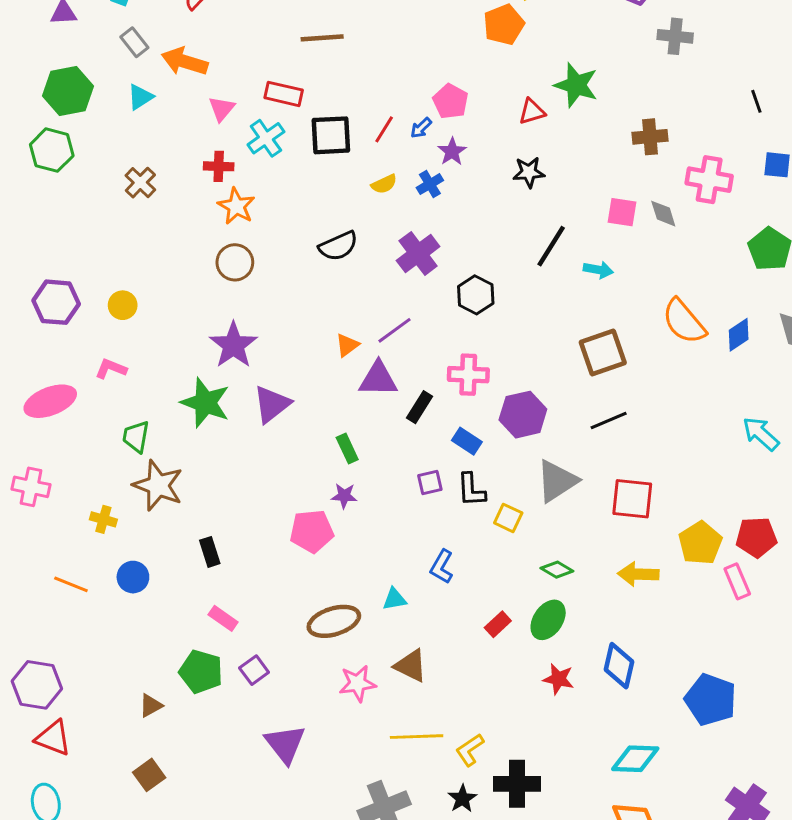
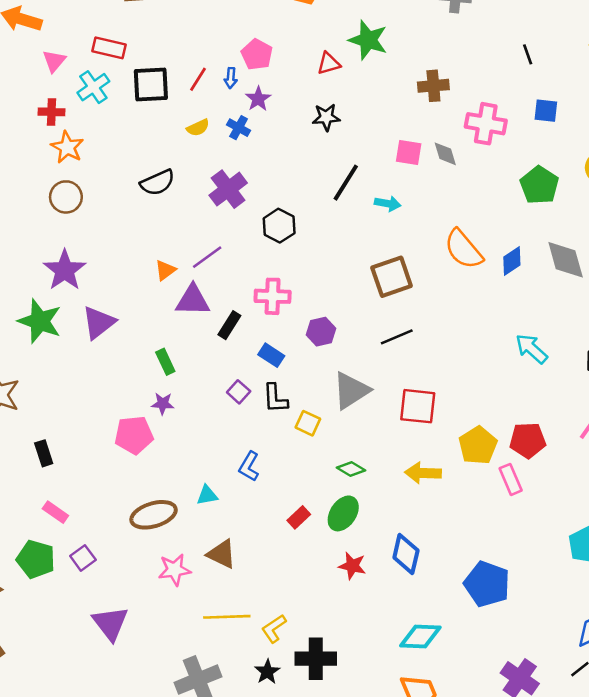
blue arrow: (421, 128) -> (231, 78), turned -42
blue cross: (430, 184) -> (239, 128), turned -30
purple hexagon: (523, 415) -> (321, 332), size x0.7
purple square: (430, 482) -> (239, 392), turned -35

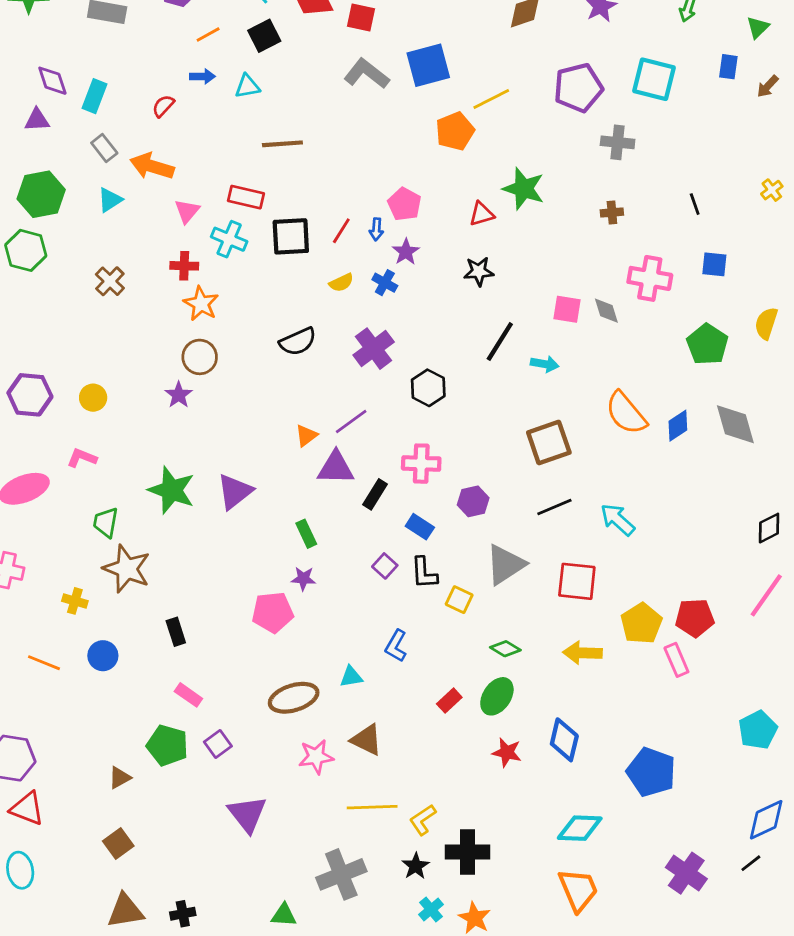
brown cross: (433, 86) -> (612, 213), moved, size x0.7
cyan cross: (93, 87) -> (229, 239), turned -32
purple star: (65, 270) -> (179, 395), moved, size x0.6
cyan arrow: (532, 349) -> (618, 520), moved

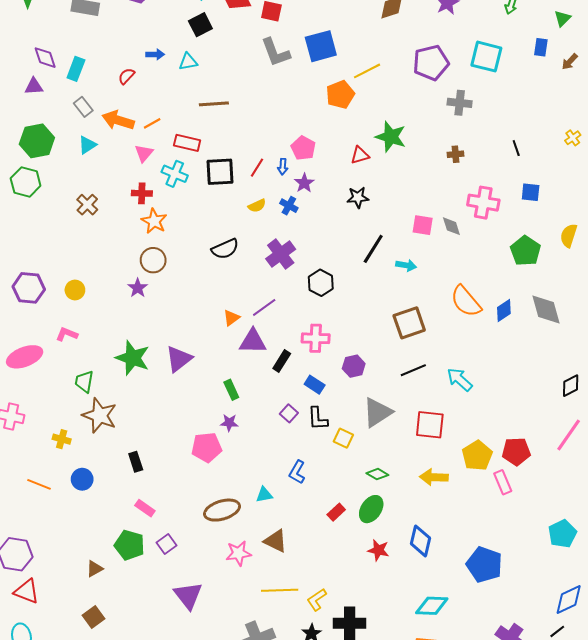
orange line: (208, 34) -> (152, 123), moved
gray L-shape: (367, 74) -> (276, 52), turned -148

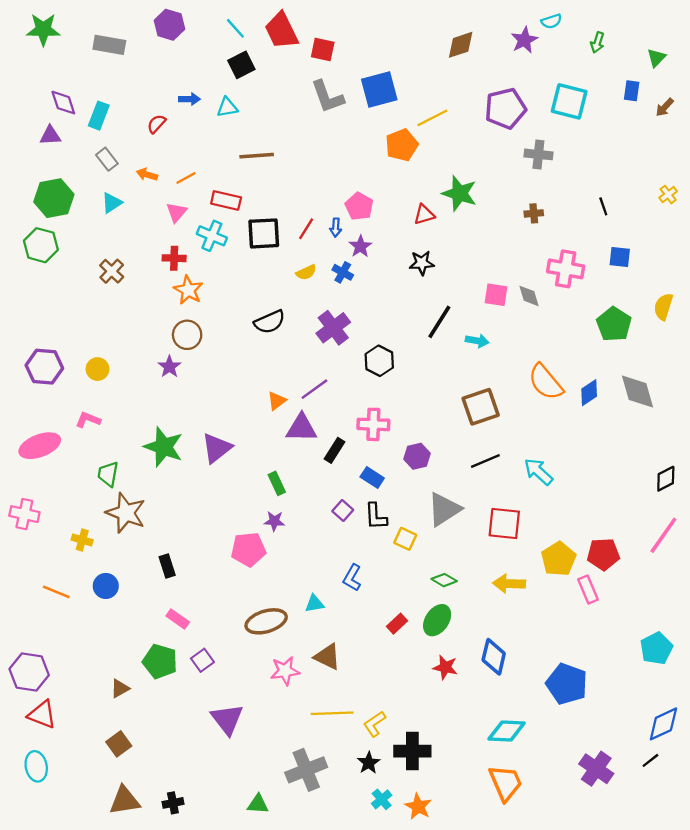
orange arrow: (118, 120) -> (147, 174), size x0.6

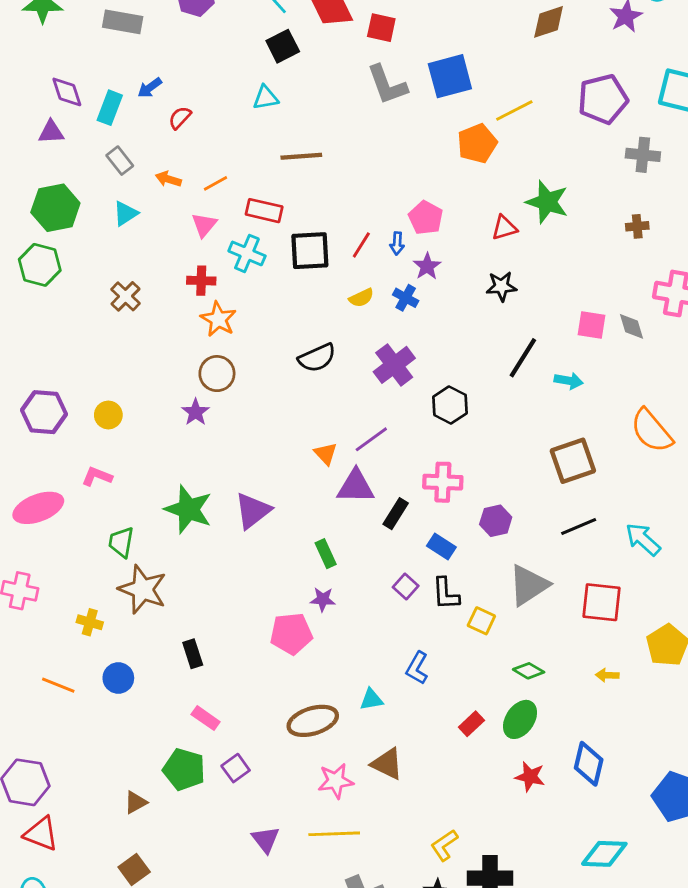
blue arrow: (189, 99) -> (150, 88), moved, turned 144
orange triangle: (277, 401) -> (326, 454), turned -36
yellow arrow: (509, 584) -> (607, 675), size x0.6
yellow line: (332, 713) -> (334, 834), moved
purple triangle: (227, 719) -> (266, 840), size x0.7

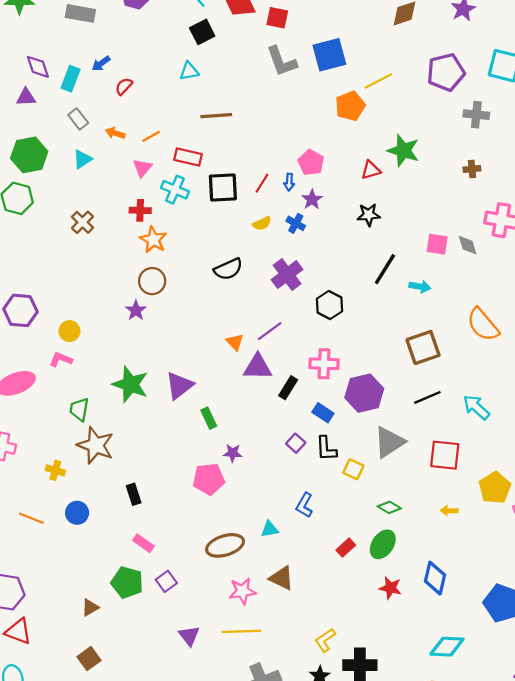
yellow circle: (108, 415) -> (69, 331), moved
purple hexagon: (496, 521) -> (364, 393), size x1.6
green rectangle: (326, 554) -> (209, 418), moved

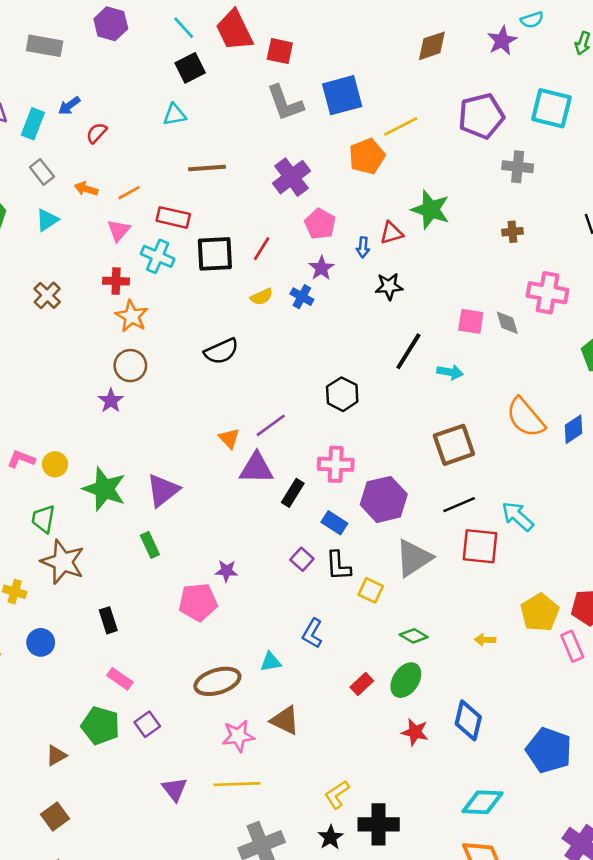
blue arrow: (289, 182) -> (363, 247), moved
purple cross: (287, 275) -> (291, 177), moved
yellow circle: (69, 331) -> (55, 464), moved
green rectangle: (209, 418) -> (150, 545), moved
red square: (445, 455) -> (480, 546), moved

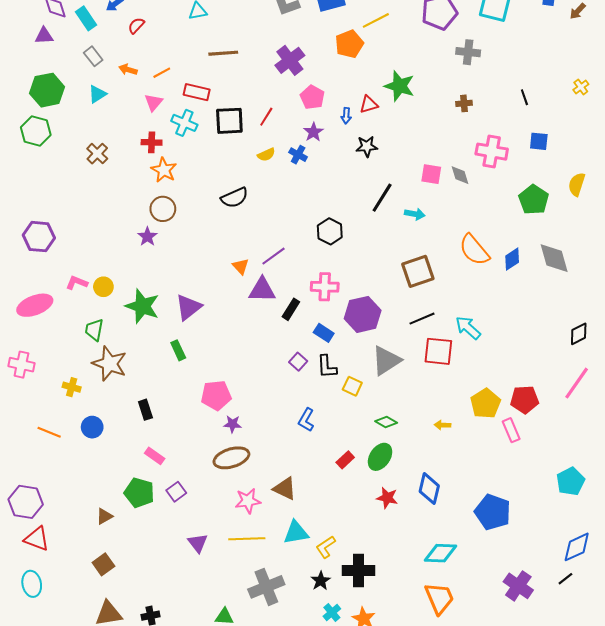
cyan rectangle: (33, 124) -> (86, 18), turned -55
purple star: (227, 571) -> (232, 424), moved
cyan triangle: (271, 662) -> (296, 533), moved, size x1.5

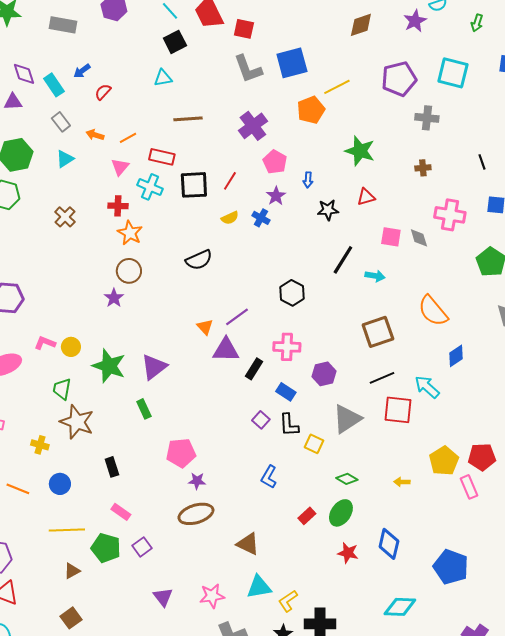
red triangle: (369, 104) -> (366, 197), moved
blue diamond: (512, 259) -> (456, 356), moved
purple hexagon: (363, 314) -> (324, 374), size x0.7
pink star: (248, 501) -> (212, 596), moved
yellow line: (247, 539) -> (67, 530), moved

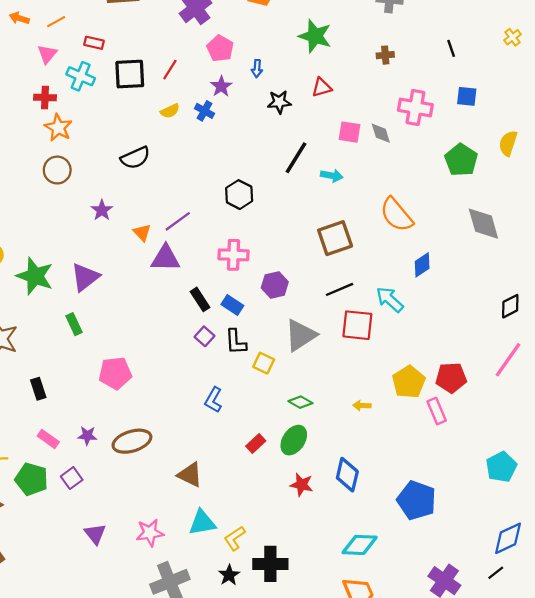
red rectangle: (162, 157) -> (94, 43), size x0.7
purple star: (114, 298) -> (102, 210), moved
black rectangle: (254, 369) -> (200, 299), moved, turned -65
purple star: (197, 481) -> (87, 436), moved

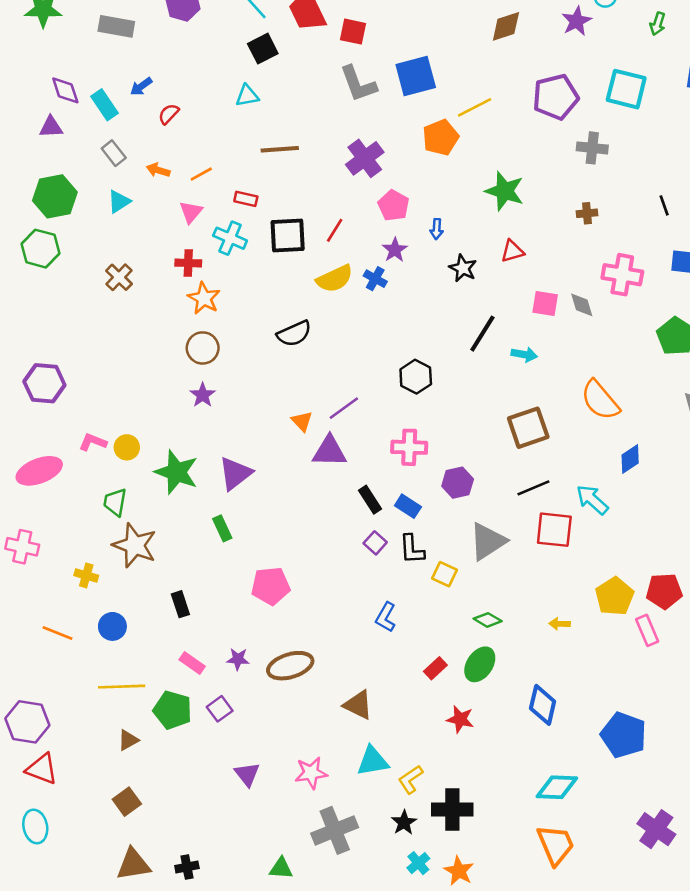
black star: (279, 102) -> (463, 268), turned 30
yellow semicircle: (170, 111) -> (335, 279), size x1.6
purple star: (102, 210) -> (203, 395), moved
red star: (302, 485) -> (460, 719), moved

